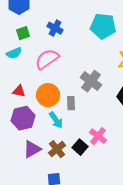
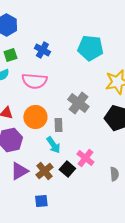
pink semicircle: (47, 59) -> (34, 81), turned -140
cyan arrow: (56, 120) -> (53, 145), moved

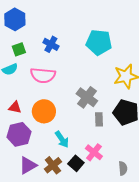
gray rectangle: (58, 125) -> (99, 119), moved

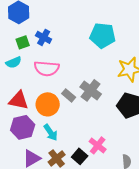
blue cross: (51, 44) -> (44, 37), moved
red triangle: (15, 107) -> (19, 100), size x1.5
gray rectangle: (99, 119) -> (69, 95), moved, turned -48
cyan arrow: (62, 139) -> (51, 132), moved

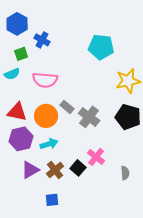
blue cross: (44, 37) -> (42, 40), moved
gray cross: (91, 90) -> (89, 117), moved
cyan arrow: (51, 132) -> (49, 144), turned -72

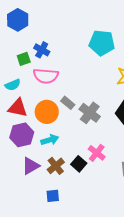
blue cross: (42, 40) -> (42, 50), moved
green square: (21, 54) -> (24, 59), moved
cyan semicircle: (12, 74) -> (13, 85), moved

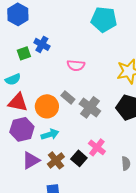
cyan pentagon: (102, 43) -> (104, 19), moved
pink semicircle: (46, 76) -> (76, 65), moved, size x0.7

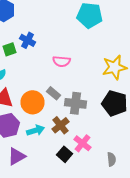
gray cross: (90, 107) -> (76, 103), turned -30
brown cross: (56, 160) -> (60, 125), moved

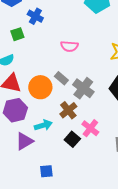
blue cross: (28, 40) -> (35, 16), moved
gray cross: (76, 103) -> (83, 88), turned 30
cyan arrow: (36, 130) -> (43, 125), moved

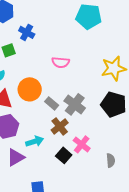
gray rectangle: (61, 78) -> (52, 103), moved
orange circle: (40, 87) -> (30, 89), moved

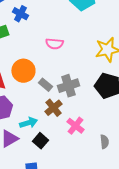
gray cross: (75, 104) -> (68, 86), turned 35
black square: (64, 155) -> (40, 141), moved

